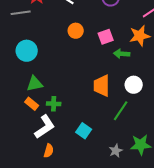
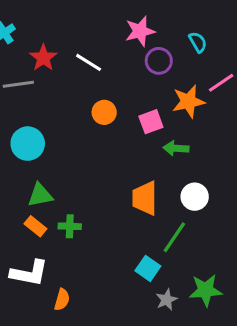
orange star: (140, 36) -> (188, 101), moved
white L-shape: (45, 127) -> (29, 273), moved, turned 45
cyan square: (84, 131) -> (148, 268), moved

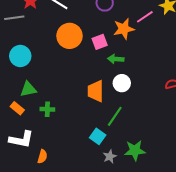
orange circle: (104, 112) -> (70, 36), size x1.6
white circle: (195, 197) -> (122, 83), moved
orange rectangle: (35, 226) -> (17, 108), moved

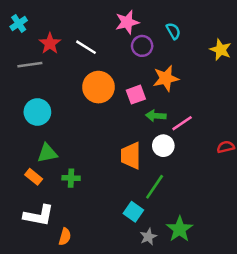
pink line: (145, 17) -> (182, 123), moved
green star: (135, 150) -> (180, 229), turned -30

